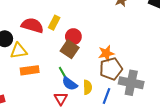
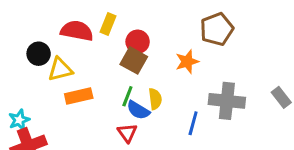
brown pentagon: (111, 69) -> (217, 29), moved
green line: (63, 73) -> (127, 96), turned 56
yellow semicircle: (88, 87) -> (155, 99), moved

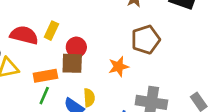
brown square: (134, 60) -> (72, 63), turned -30
orange rectangle: (79, 96) -> (45, 76), moved
green line: (127, 96) -> (44, 96), moved

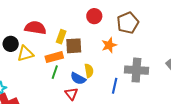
yellow rectangle: (51, 31) -> (61, 37), moved
red circle: (76, 47) -> (94, 16), moved

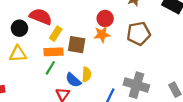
yellow rectangle: (61, 37) -> (56, 34), moved
black circle: (11, 44) -> (19, 28), moved
orange star: (109, 45) -> (102, 34), moved
yellow triangle: (25, 54) -> (18, 54), moved

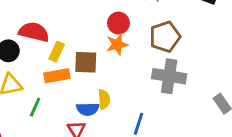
green line: (50, 68) -> (35, 107), moved
blue semicircle: (73, 80) -> (88, 109), turned -35
gray cross: (136, 85) -> (169, 76), moved

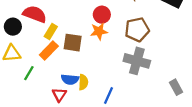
orange rectangle: (57, 76) -> (49, 50), turned -42
yellow semicircle: (104, 99) -> (83, 82), moved

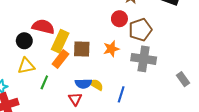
red circle: (102, 15) -> (119, 19), moved
orange star: (99, 31) -> (111, 49), moved
yellow rectangle: (51, 32) -> (60, 41), size x1.5
yellow semicircle: (83, 82) -> (96, 85), turned -56

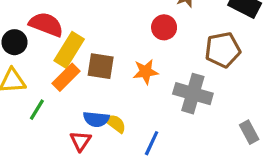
brown pentagon: (140, 30) -> (223, 50), moved

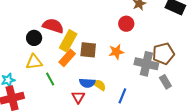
brown pentagon: (223, 50) -> (163, 54), moved
green line: (37, 110) -> (50, 79), turned -56
gray rectangle: (249, 132) -> (165, 82), moved

